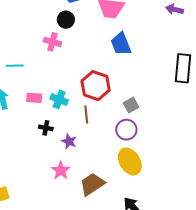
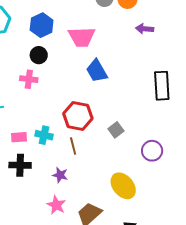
black cross: (46, 128) -> (20, 165), moved, size x1.5
purple circle: (126, 130) -> (152, 151), moved

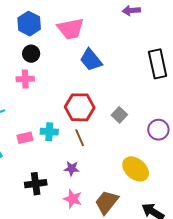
black cross: (20, 165) -> (36, 184), moved

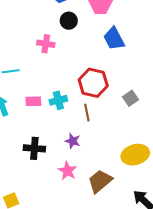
black circle: (31, 54) -> (69, 21), moved
cyan cross: (49, 132) -> (58, 100), turned -30
yellow ellipse: (136, 169) -> (135, 155), turned -68

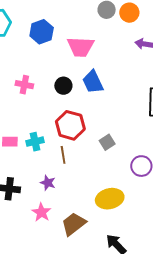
black circle: (69, 21) -> (63, 86), moved

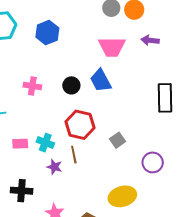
pink trapezoid: (81, 47) -> (112, 47), moved
cyan cross: (35, 142) -> (45, 143), turned 36
purple star: (48, 183) -> (54, 167), moved

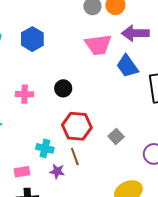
purple arrow: (150, 40) -> (135, 33), size x1.5
blue trapezoid: (101, 81) -> (127, 66), moved
pink rectangle: (20, 144) -> (22, 172), moved

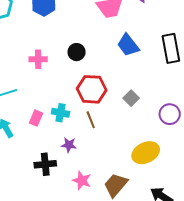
blue trapezoid: (127, 66) -> (128, 45), moved
purple star: (57, 171) -> (69, 145), moved
pink rectangle: (22, 172) -> (36, 118), moved, turned -56

